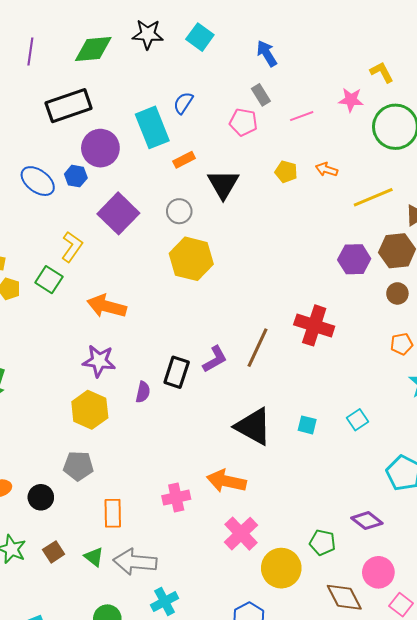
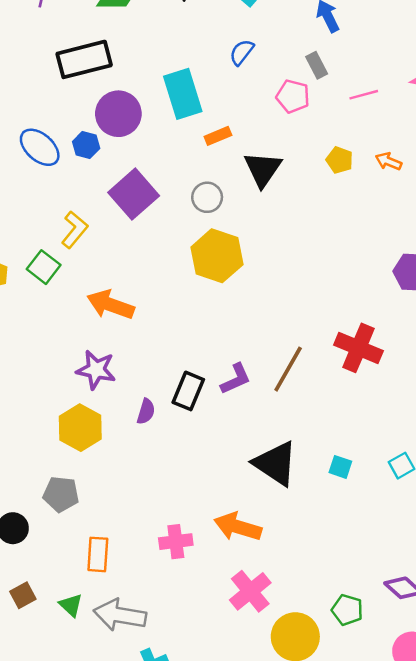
blue semicircle: (183, 103) -> (242, 52), moved

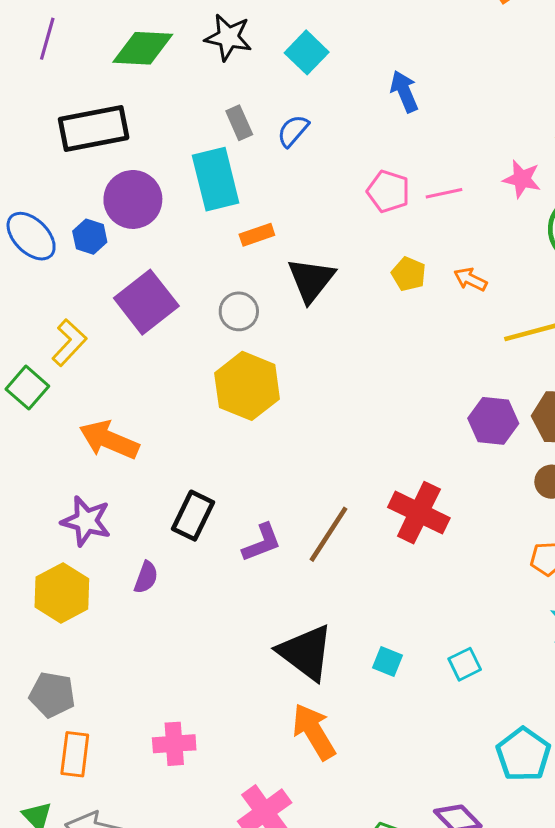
gray rectangle: (317, 65) -> (239, 123), moved
pink pentagon: (293, 96) -> (388, 191), moved
black rectangle: (188, 391) -> (193, 516), moved
gray pentagon: (61, 494) -> (52, 695), moved
orange arrow: (238, 527) -> (314, 732), moved, turned 39

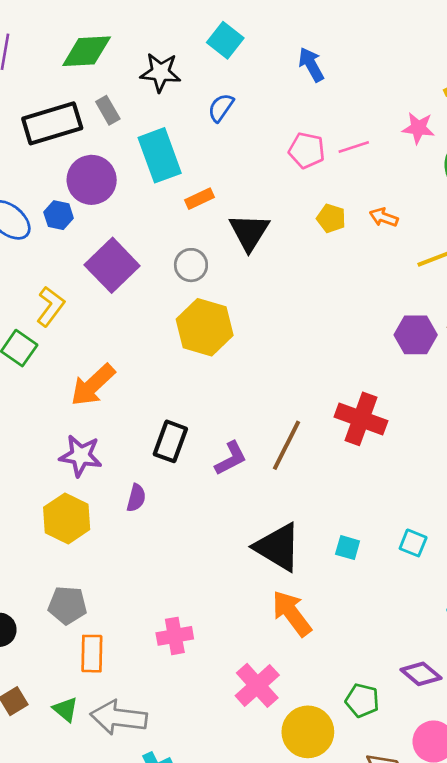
black star: (228, 37) -> (160, 72), moved
gray rectangle: (239, 123) -> (108, 110), moved
orange arrow: (109, 440) -> (93, 385), turned -60
cyan square: (465, 664) -> (413, 543), turned -36

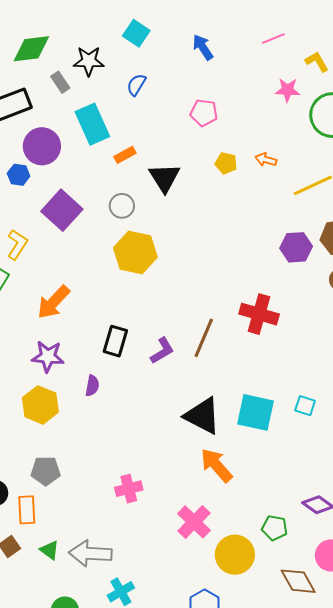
gray rectangle: (108, 110) -> (60, 82), moved
pink line: (354, 147) -> (273, 38), moved
cyan square: (348, 548) -> (256, 412), size x2.0
orange rectangle: (92, 654) -> (27, 510), moved

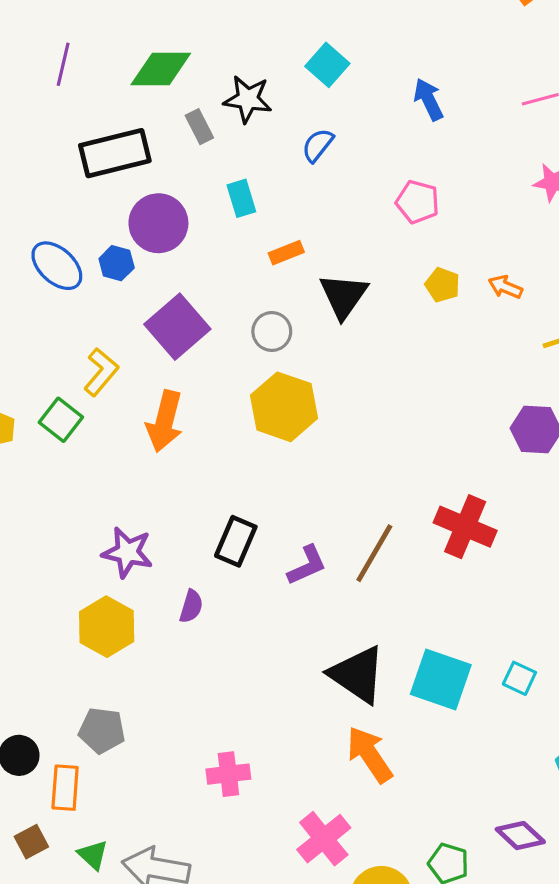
cyan rectangle: (92, 124) -> (241, 198), size x0.6
orange arrow: (53, 302) -> (165, 421), moved, turned -36

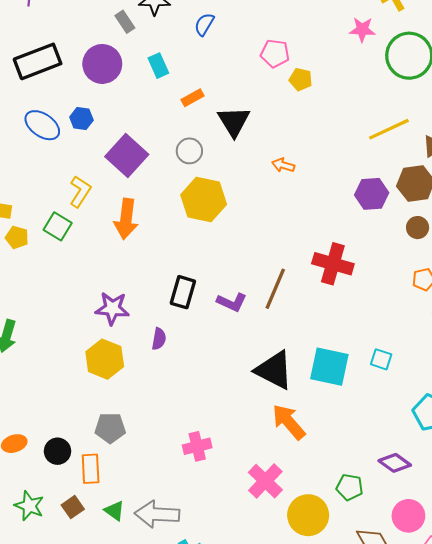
black rectangle: (115, 153) -> (38, 61), moved
purple circle: (158, 223) -> (102, 64), moved
yellow pentagon: (442, 285) -> (301, 79), moved
orange arrow: (505, 287) -> (283, 165), moved
purple L-shape: (307, 565) -> (232, 302), turned 56

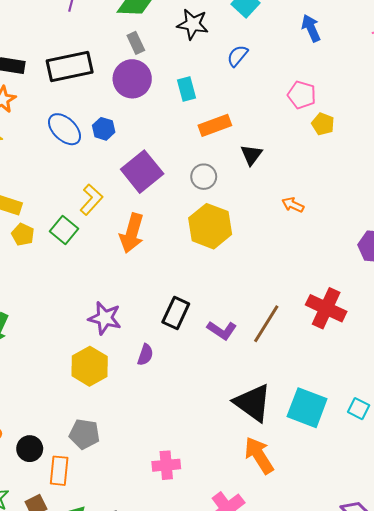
gray rectangle: (125, 22) -> (136, 43), moved
orange rectangle: (192, 98) -> (215, 125), size x1.4
black triangle: (234, 121) -> (251, 155), size x0.7

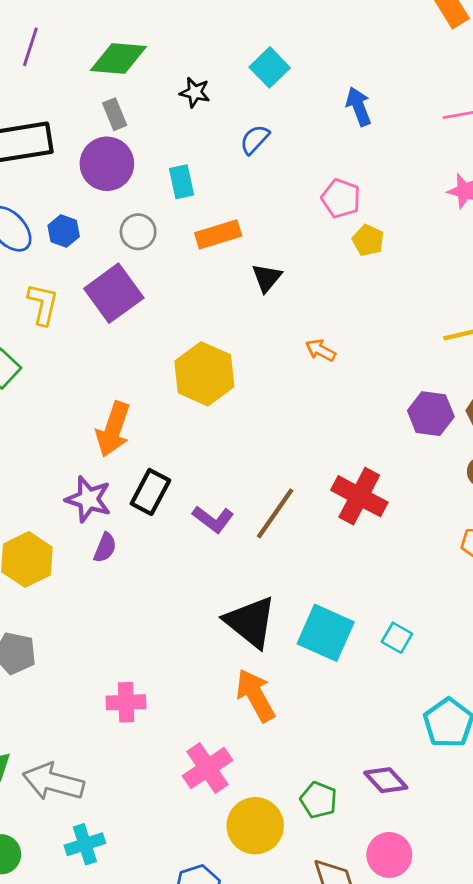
black star: (193, 24) -> (195, 92), size x0.7
gray circle: (204, 177) -> (138, 232), moved
yellow L-shape: (91, 200) -> (43, 304), moved, turned -32
orange arrow: (132, 233) -> (113, 429), moved
purple star: (105, 318) -> (88, 499), moved

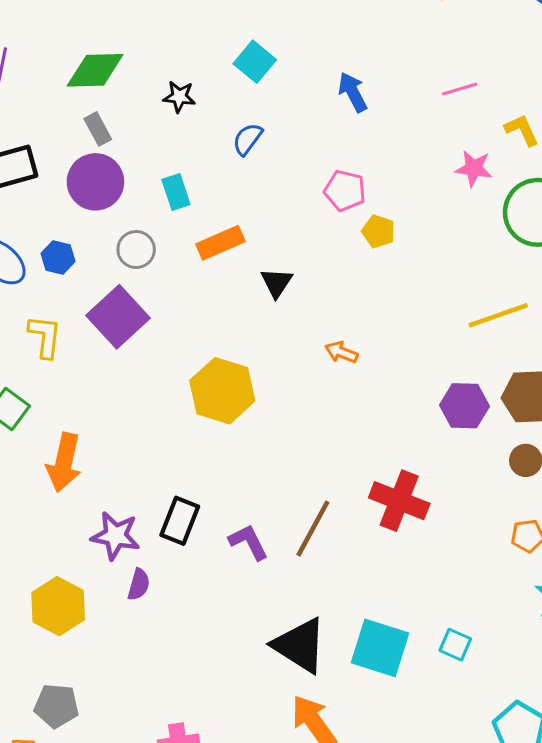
orange arrow: (113, 429) -> (64, 462), moved
purple L-shape: (213, 519) -> (249, 542), turned -147

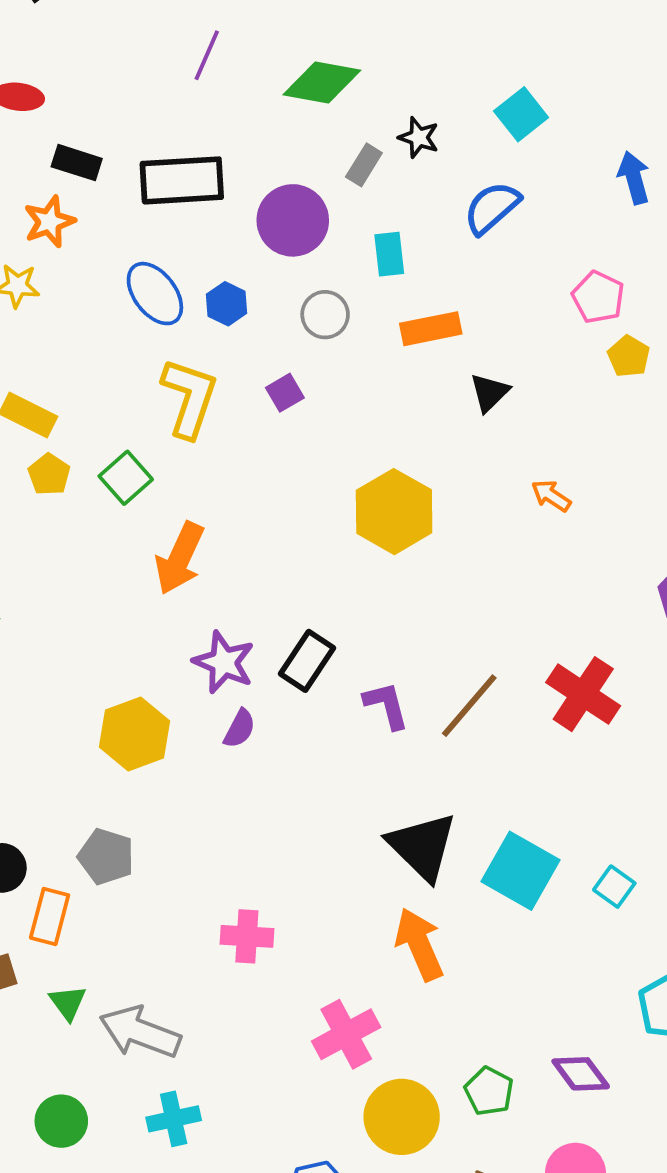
gray rectangle: (98, 129) -> (364, 165), moved, turned 48
blue semicircle: (248, 139) -> (492, 208), size x1.4
purple square: (118, 317) -> (285, 393), size x0.5
yellow L-shape: (45, 337) -> (189, 398), size x1.4

